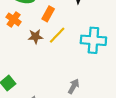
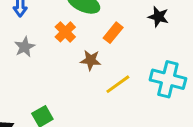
yellow line: (57, 35) -> (118, 84), moved

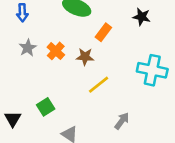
orange cross: (65, 32) -> (56, 51), moved
yellow line: (118, 84) -> (99, 85), moved

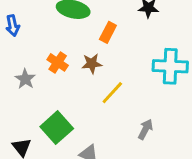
gray star: (28, 48) -> (25, 79), moved
green square: (46, 107) -> (57, 128), size x1.5

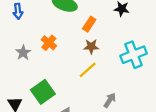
brown star: (92, 64) -> (91, 47), moved
cyan cross: (170, 66) -> (134, 55), turned -30

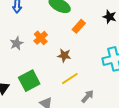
brown star: (91, 47) -> (64, 56), moved
yellow line: (88, 70) -> (70, 79), moved

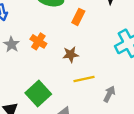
gray star: (17, 43) -> (11, 44), moved
yellow line: (70, 79) -> (84, 79), turned 36

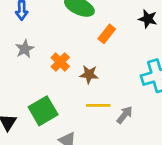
orange cross: (38, 41) -> (60, 62), moved
gray arrow: (109, 94) -> (125, 115), moved

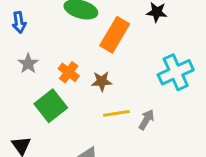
orange rectangle: (107, 34) -> (115, 35), size x1.6
green square: (43, 111) -> (51, 106), moved

